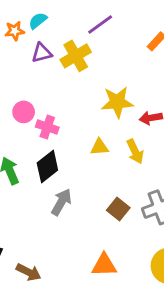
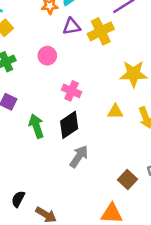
pink circle: (24, 112) -> (47, 56), moved
brown square: (118, 209) -> (127, 180), moved

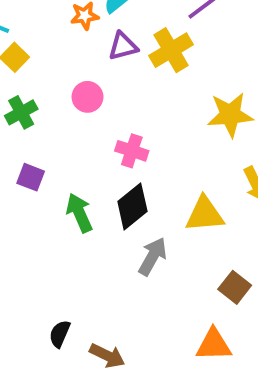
yellow triangle: (115, 112) -> (205, 214), moved, size x1.5

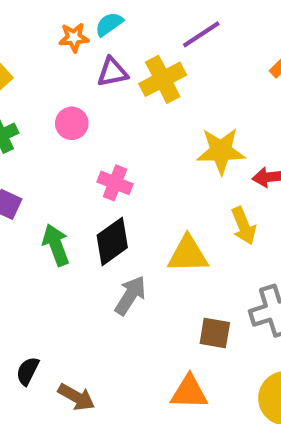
brown square: (235, 287) -> (215, 333), turned -32

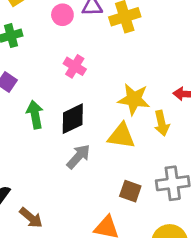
pink circle: (72, 123) -> (62, 15), moved
yellow star: (221, 151) -> (134, 99), moved
pink cross: (115, 183) -> (75, 66), moved

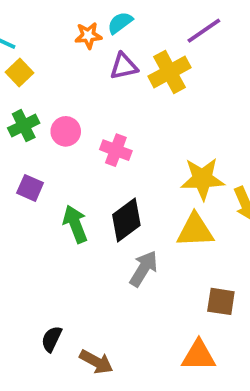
pink circle: (62, 15) -> (66, 131), moved

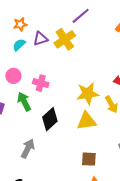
cyan semicircle: (120, 23) -> (19, 45), moved
green arrow: (75, 224) -> (24, 102), moved
gray arrow: (144, 269) -> (28, 149), moved
brown square: (221, 301) -> (89, 159), moved

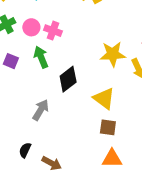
pink cross: (41, 83) -> (53, 31), moved
yellow triangle: (87, 121) -> (104, 98), moved, turned 40

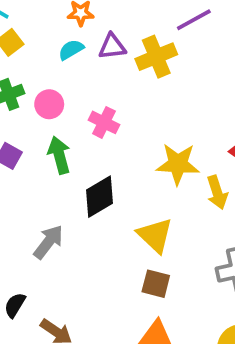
pink cross: (53, 31) -> (104, 122), moved

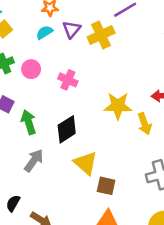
purple triangle: (112, 47) -> (72, 29), turned -42
green arrow: (59, 155) -> (29, 122), moved
yellow triangle: (155, 235) -> (86, 163), moved

